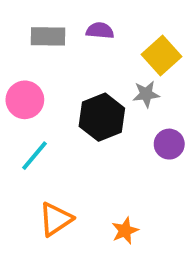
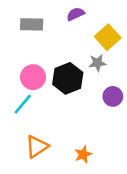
purple semicircle: (100, 31) -> (75, 14), moved, turned -30
pink circle: (25, 100) -> (33, 77), moved

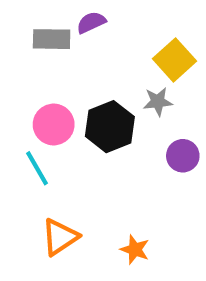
purple semicircle: (75, 14) -> (91, 22), moved
cyan line: (23, 104) -> (37, 168), turned -70
orange star: (83, 154) -> (135, 250), turned -30

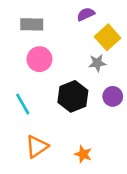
purple semicircle: (91, 22) -> (86, 14), moved
pink circle: (54, 124) -> (39, 59), moved
black hexagon: (110, 127) -> (73, 96), moved

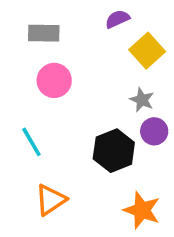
gray star: (97, 63) -> (142, 100), moved, turned 30
black hexagon: (73, 96) -> (114, 151), moved
orange star: (83, 154) -> (142, 210), moved, size x1.5

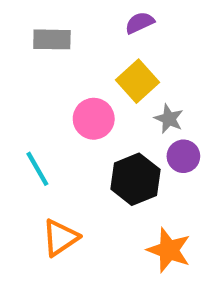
yellow square: (147, 51) -> (138, 81), moved
pink circle: (54, 80) -> (94, 119), moved

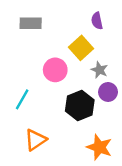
purple semicircle: (140, 23) -> (97, 21), moved, turned -77
cyan line: (37, 169) -> (22, 99), turned 60

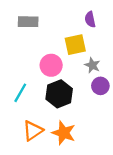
yellow square: (81, 48) -> (75, 45), turned 30
black hexagon: (80, 105) -> (59, 94), moved
orange star: (99, 147) -> (64, 133), moved

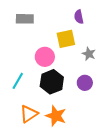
gray star: (92, 65) -> (89, 54), moved
purple circle: (100, 86) -> (85, 83), moved

